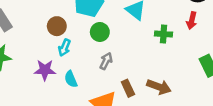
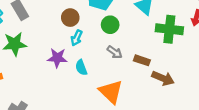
green cross: (164, 34) -> (169, 29), size x1.6
gray arrow: (106, 61) -> (115, 52), turned 98
brown rectangle: (128, 88) -> (142, 60), moved, turned -49

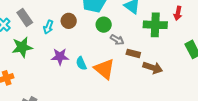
cyan arrow: (77, 38) -> (48, 27), moved
gray arrow: (115, 52) -> (117, 40), moved
orange triangle: (111, 92) -> (104, 69), moved

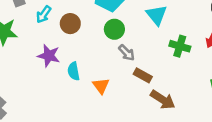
brown circle: (69, 21) -> (70, 24), moved
green cross: (155, 25) -> (180, 46), size x0.7
orange triangle: (104, 69) -> (101, 86), size x0.6

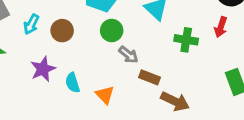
purple star: (49, 56) -> (43, 69), turned -30

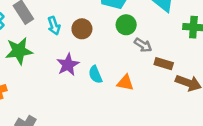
cyan arrow: (31, 24) -> (54, 26), turned -42
orange triangle: (105, 95) -> (125, 83), turned -30

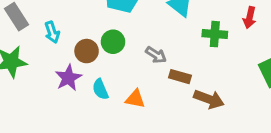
green circle: (126, 25) -> (113, 42), moved
brown circle: (82, 29) -> (87, 51), moved

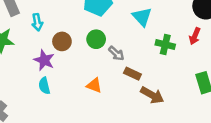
green circle: (113, 42) -> (96, 39), moved
purple star: (68, 78) -> (44, 60), turned -30
cyan semicircle: (100, 89) -> (44, 86), moved

